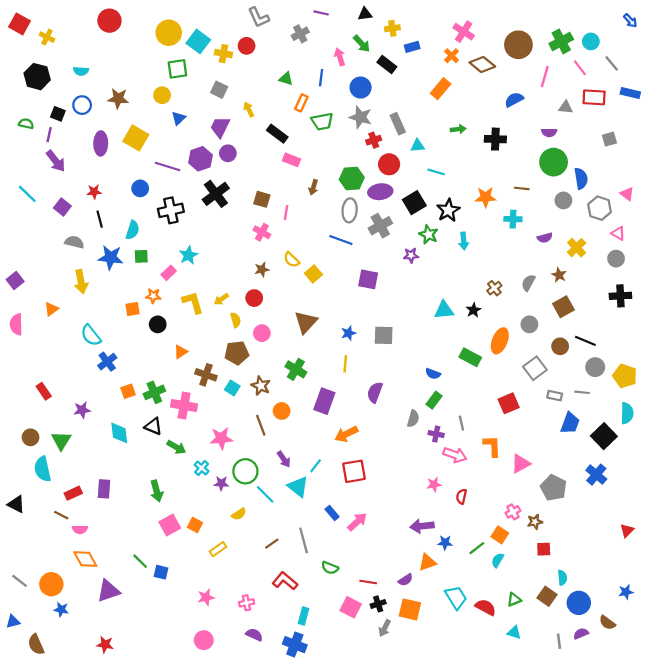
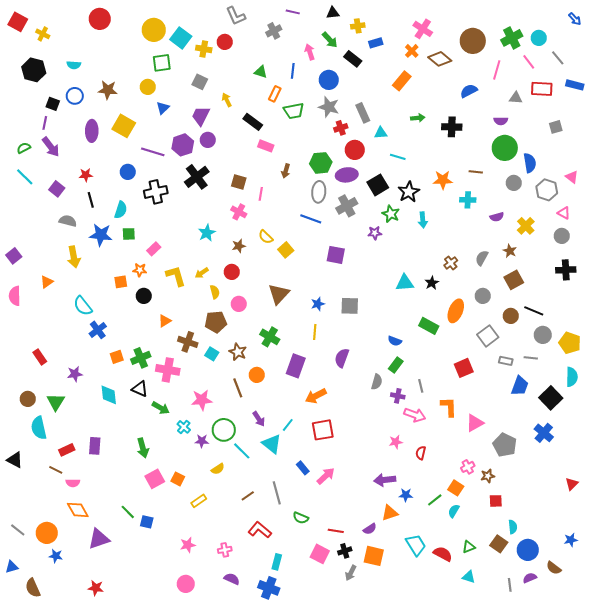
green semicircle: (26, 124) -> (24, 148), moved, turned -40
cyan star: (188, 255) -> (207, 233), moved

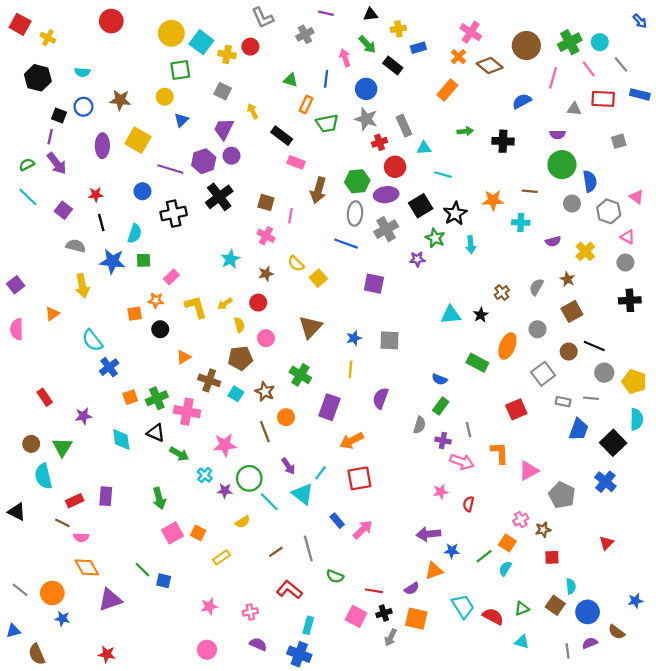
brown arrow: (286, 171) -> (318, 190), size x1.6
red triangle: (572, 484) -> (606, 543), moved

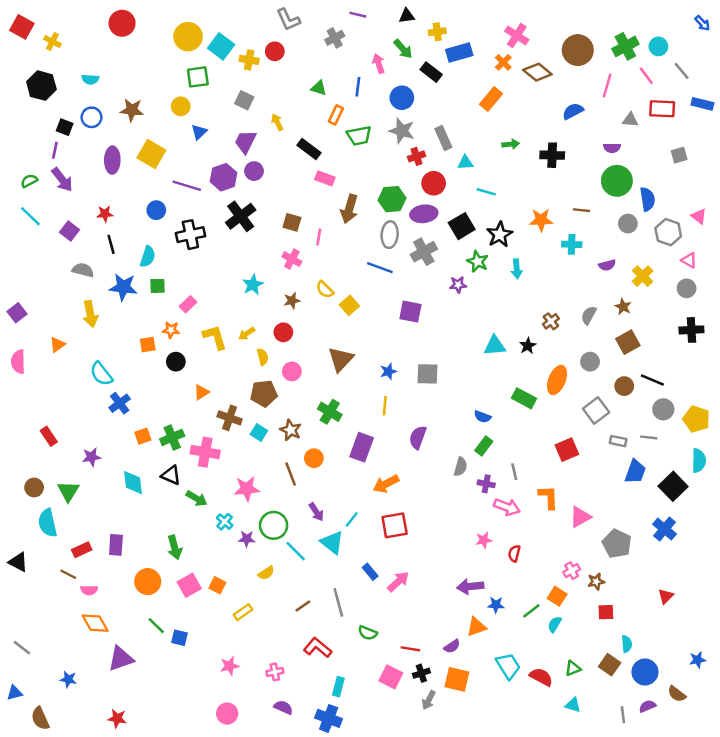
blue rectangle: (418, 48) -> (459, 53), size x1.5
orange circle: (52, 593) -> (148, 582), moved

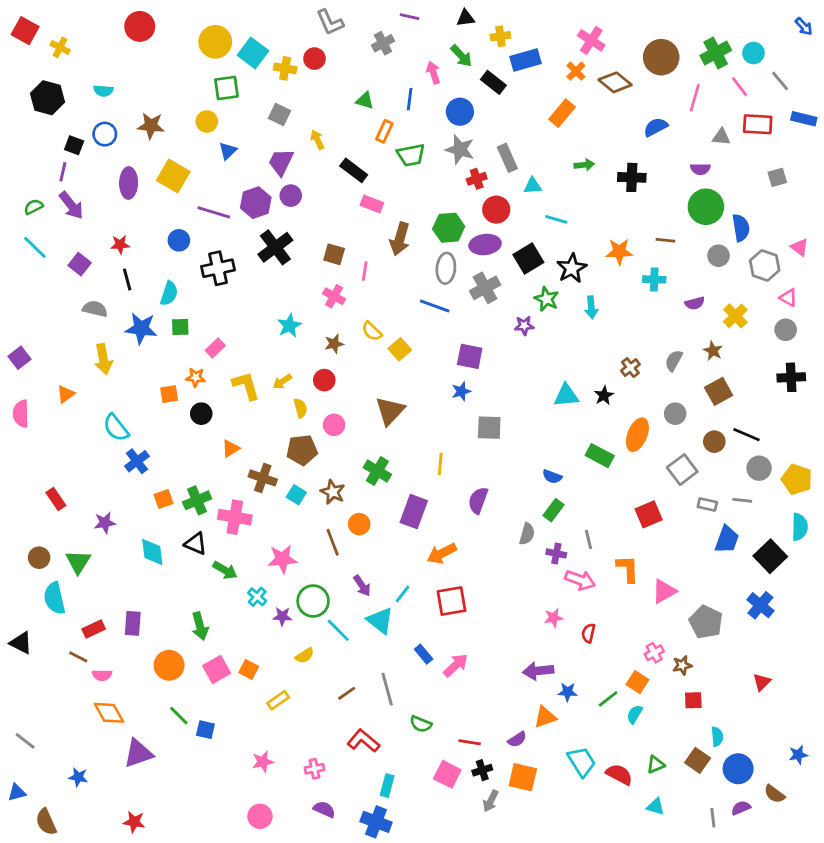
blue star: (388, 371) -> (461, 391), moved

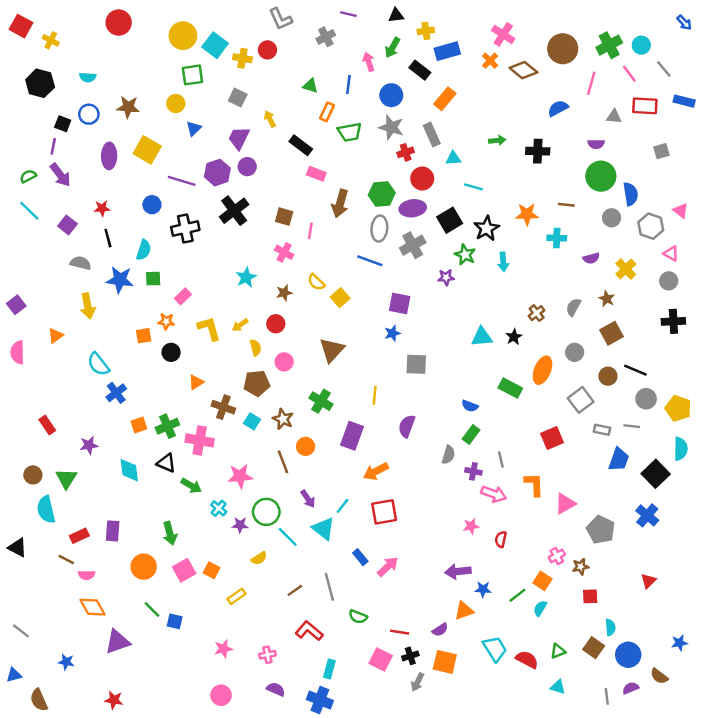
green arrow: (461, 56) -> (392, 48), turned 72
orange rectangle: (562, 113) -> (445, 99), moved

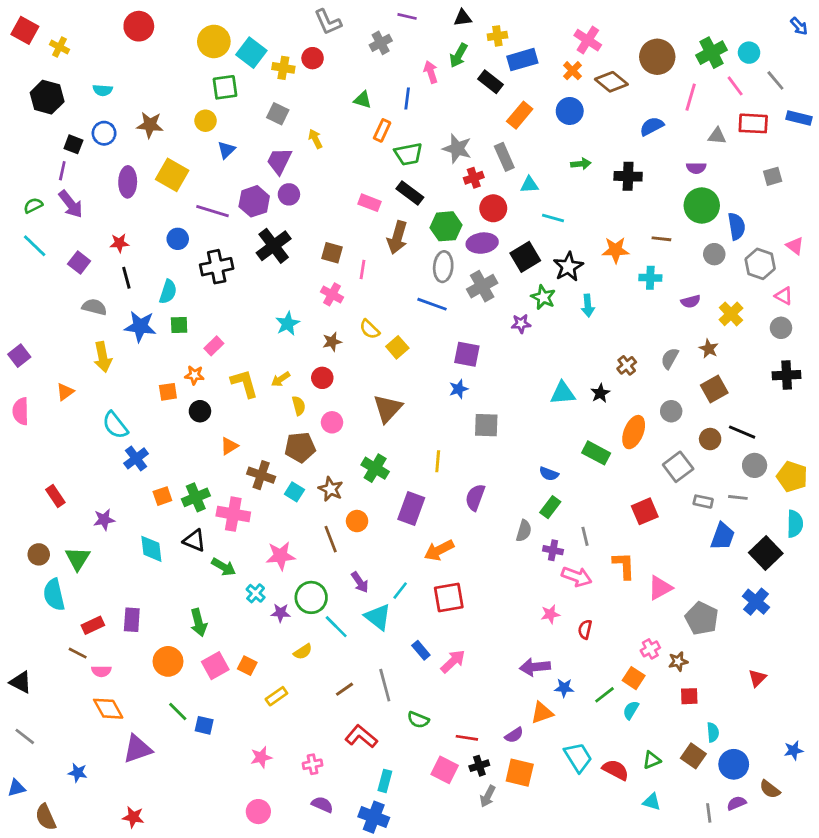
blue circle: (391, 95) -> (570, 111), moved
black rectangle: (301, 145) -> (410, 193), moved
black triangle: (17, 548) -> (21, 682), moved

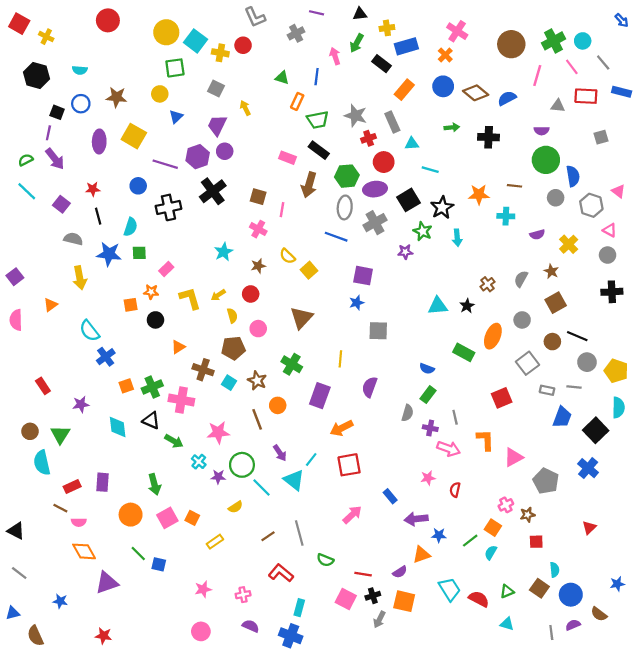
brown diamond: (611, 82) -> (476, 93), moved
blue rectangle: (421, 650) -> (390, 496), moved

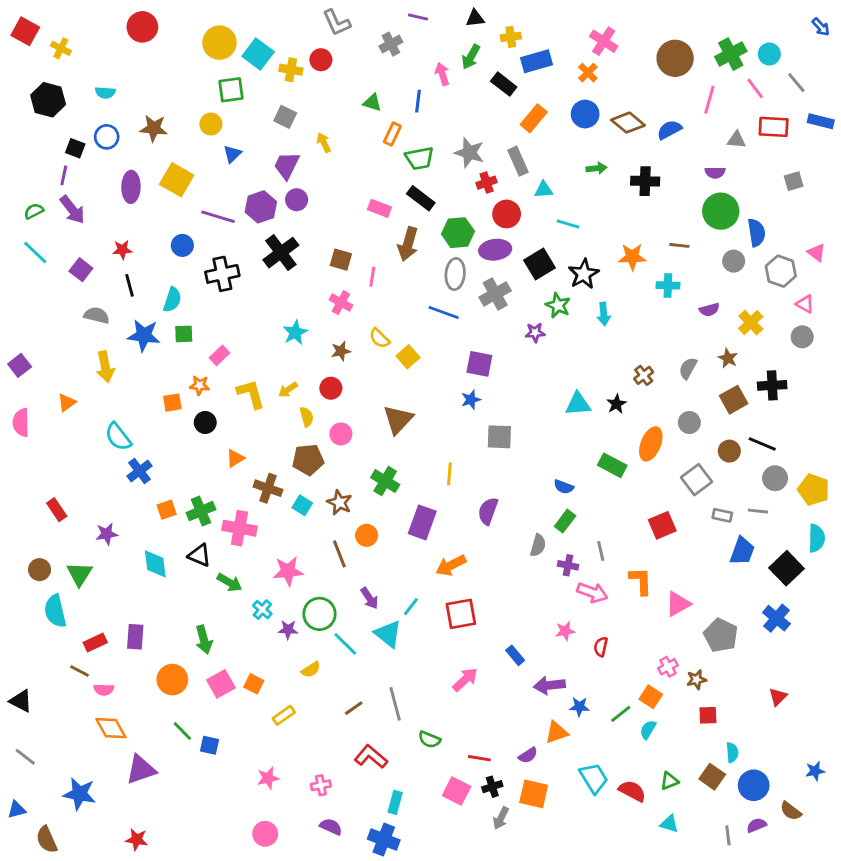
black cross: (612, 292) -> (772, 385), moved
blue star: (60, 601) -> (80, 794), size x1.6

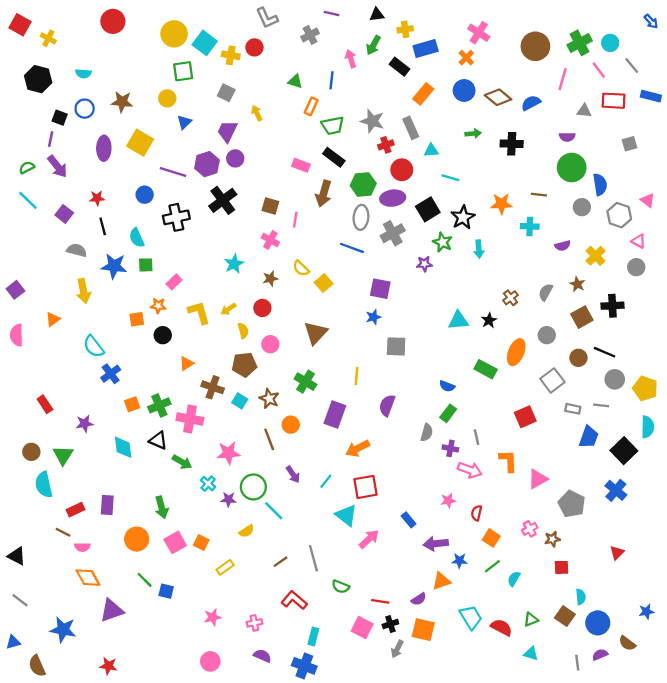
cyan semicircle: (172, 300) -> (137, 238), turned 138
cyan triangle: (388, 634) -> (346, 515), moved
orange square: (651, 697) -> (491, 538), moved

